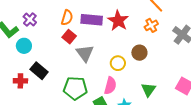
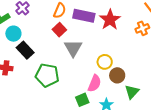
brown circle: (139, 53) -> (117, 75), moved
black rectangle: (39, 71) -> (25, 50), moved
green pentagon: (75, 88) -> (47, 75), moved

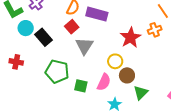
red star: (110, 20) -> (131, 38), moved
black rectangle: (25, 50) -> (44, 37), moved
green square: (82, 100) -> (81, 86), moved, turned 32

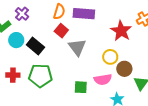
green pentagon: (57, 71) -> (40, 76), moved
pink semicircle: (104, 82) -> (103, 79), turned 66

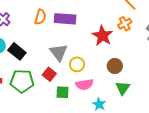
red square: (61, 31) -> (49, 74), moved
yellow circle: (110, 57) -> (77, 64), moved
brown circle: (124, 69) -> (115, 66), moved

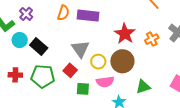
orange cross: (125, 24) -> (152, 39), moved
brown circle: (115, 66) -> (122, 61), moved, size x1.5
green triangle: (123, 88) -> (143, 87), turned 35

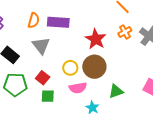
orange cross: (152, 39) -> (125, 32), moved
gray triangle: (80, 49) -> (41, 46), moved
green square: (83, 89) -> (48, 96), moved

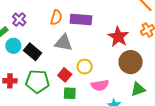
gray triangle: (41, 46) -> (63, 43), turned -42
brown circle: (94, 67) -> (131, 62), moved
yellow circle: (70, 68) -> (85, 67), moved

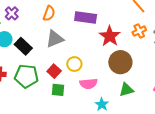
purple rectangle: (81, 20) -> (86, 18), moved
gray triangle: (63, 43) -> (55, 39), turned -36

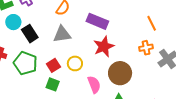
red star: (110, 36) -> (104, 47), moved
pink semicircle: (89, 84) -> (94, 85), moved, turned -120

